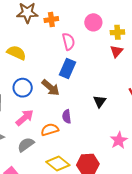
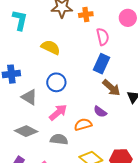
brown arrow: (51, 88) -> (111, 88), moved
purple semicircle: (67, 117) -> (100, 112), turned -48
gray semicircle: (26, 145) -> (59, 139), turned 42

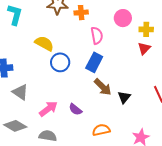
blue circle: (56, 82) -> (60, 62), moved
purple semicircle: (100, 112) -> (75, 109), moved
orange semicircle: (83, 125) -> (101, 130), moved

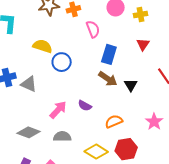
red triangle: (144, 48) -> (143, 44), moved
blue rectangle: (94, 62) -> (109, 54), moved
gray triangle: (20, 92) -> (29, 84), moved

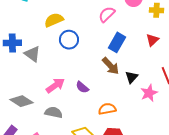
pink semicircle: (93, 29) -> (107, 14), turned -126
yellow semicircle: (43, 46) -> (54, 20), turned -54
pink star: (154, 122) -> (149, 93), moved

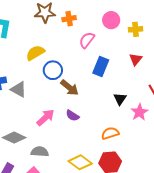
brown arrow: (111, 66) -> (69, 88), moved
orange semicircle: (107, 109) -> (110, 133), moved
gray semicircle: (54, 112) -> (40, 152), moved

